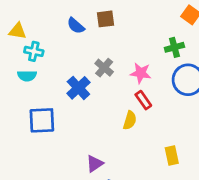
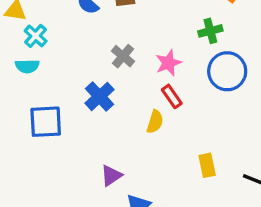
cyan cross: (34, 51) -> (36, 36), turned 30
pink star: (141, 73) -> (168, 63), turned -30
blue cross: (78, 88) -> (99, 96), moved

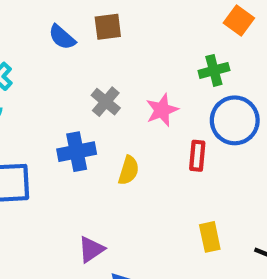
blue cross: (99, 96) -> (77, 152), turned 32
red rectangle: (172, 96) -> (197, 156), moved, turned 40
yellow semicircle: (155, 122) -> (129, 170), moved

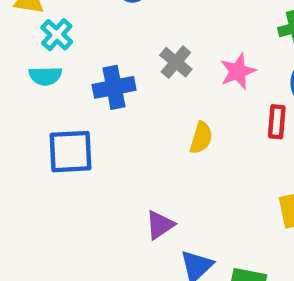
blue cross: (77, 152) -> (114, 87), moved

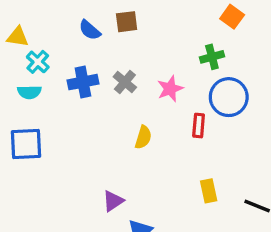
blue cross: (114, 87) -> (83, 82), moved
blue square: (71, 152) -> (26, 144), moved

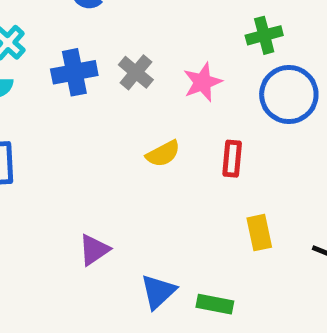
red rectangle: (199, 126) -> (232, 159), moved
yellow semicircle: (143, 137) -> (163, 154), turned 45
purple triangle: (113, 201) -> (94, 250), moved

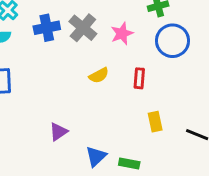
gray cross: (136, 72) -> (83, 28), size x1.4

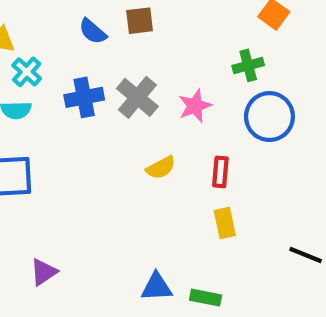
yellow rectangle: (155, 122) -> (225, 223), moved
purple triangle: (58, 132) -> (44, 272), moved
blue triangle: (96, 156) -> (157, 287), turned 40

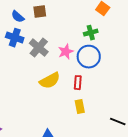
blue cross: (84, 97) -> (15, 38), moved, turned 30
blue circle: (269, 117) -> (89, 57), moved
yellow semicircle: (161, 168) -> (50, 81), size x1.5

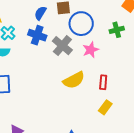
blue semicircle: (18, 17) -> (40, 13), turned 80
blue circle: (89, 57) -> (81, 24), moved
yellow rectangle: (80, 107) -> (105, 107), turned 48

